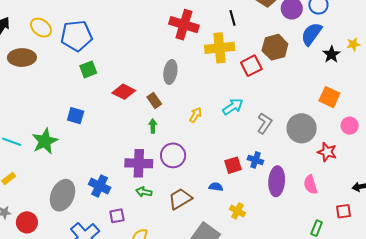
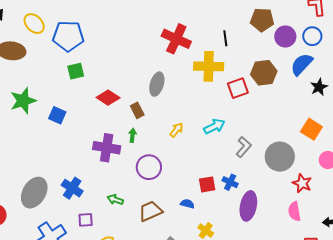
green star: (45, 141) -> (23, 101), moved
purple cross: (139, 163) -> (107, 148), moved
pink semicircle: (310, 185) -> (294, 211), moved

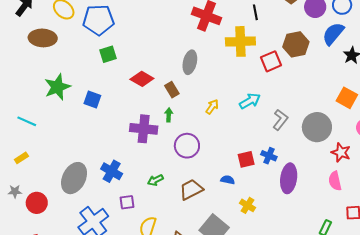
green arrow: (115, 200) -> (155, 180), turned -42

